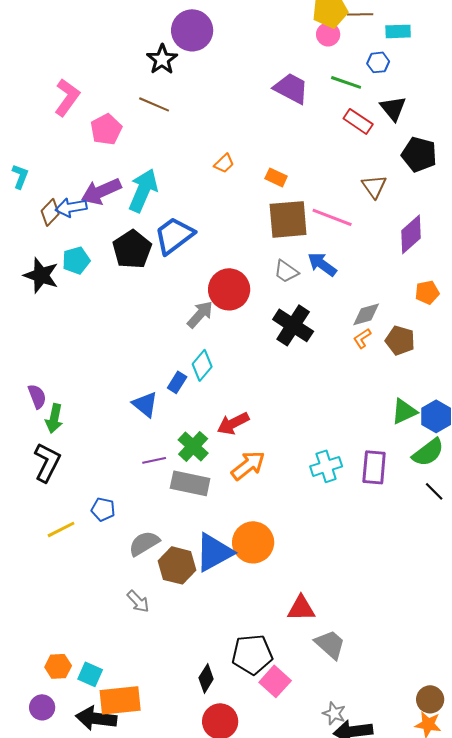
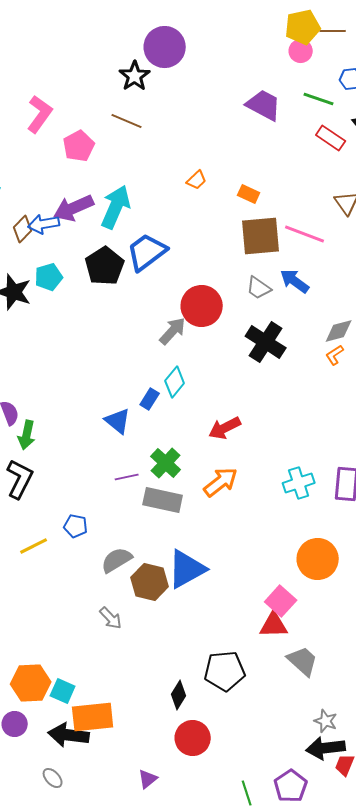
red arrow: (233, 423) -> (225, 428), moved
orange circle: (253, 542) -> (318, 559), moved
orange hexagon: (58, 666) -> (31, 683), size x1.5
pink square: (275, 681) -> (281, 601), moved
gray star: (334, 713) -> (326, 721), moved

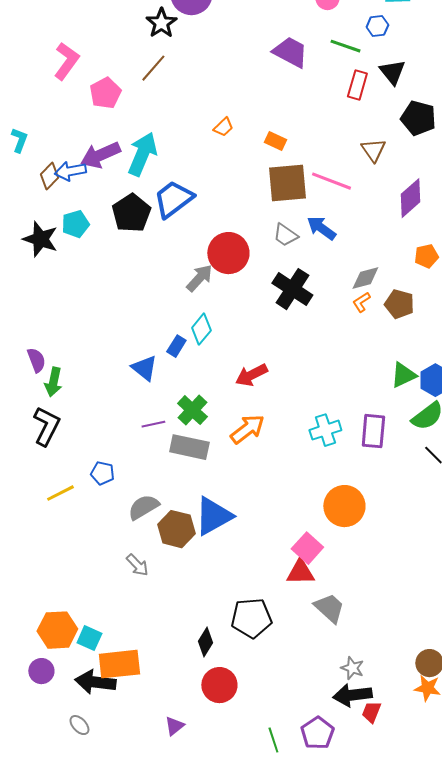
brown line: (127, 121) -> (153, 68), turned -72
red rectangle: (331, 138) -> (357, 85), turned 72

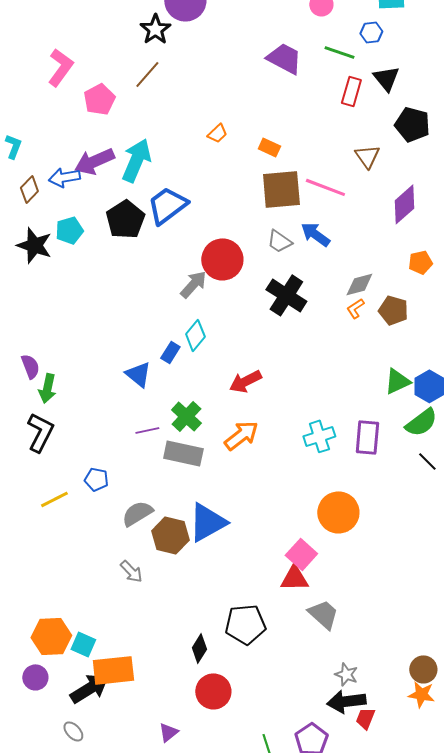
brown diamond: (49, 176) -> (29, 189), moved
black arrow: (95, 682) -> (89, 688), turned 141

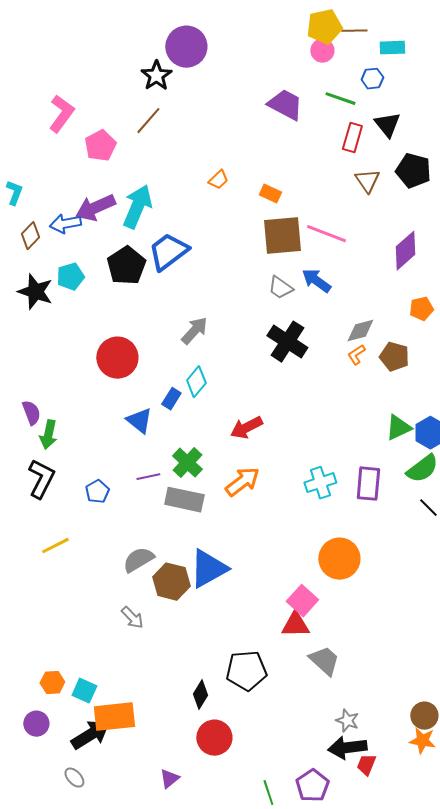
brown triangle: (367, 156) -> (367, 181), moved
red circle: (222, 259) -> (117, 358), moved
blue pentagon: (96, 479) -> (97, 492), moved, turned 30
orange hexagon: (51, 636) -> (52, 683), size x0.6

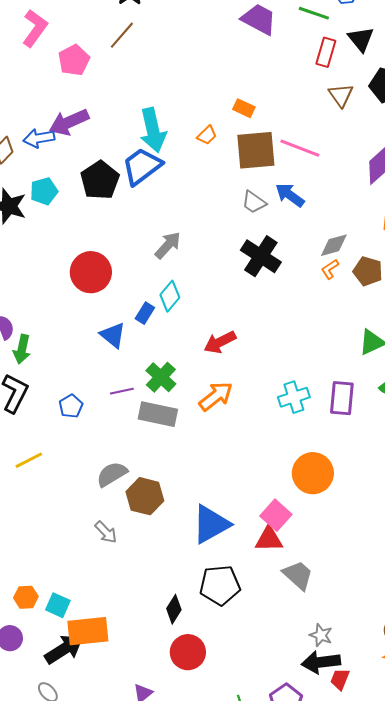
orange trapezoid: (218, 180) -> (207, 135), moved
cyan arrow: (137, 207) -> (153, 130), moved, turned 144
blue triangle: (208, 569) -> (211, 524), moved

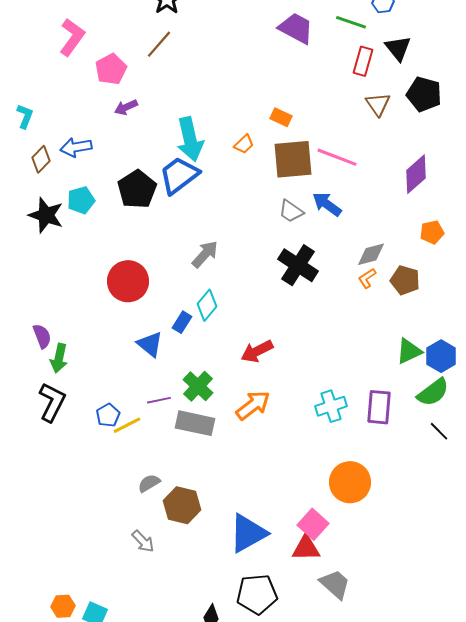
purple arrow: (69, 122) -> (126, 107), moved, size x0.6
yellow line: (29, 460) -> (127, 425), moved
gray semicircle: (112, 474) -> (149, 483), size x0.7

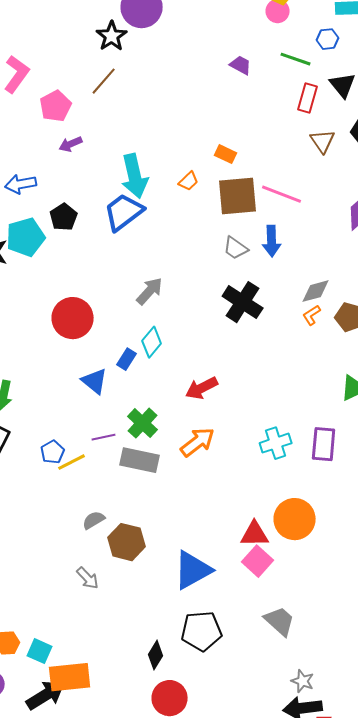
purple trapezoid: (296, 28) -> (241, 65), size x0.6
black pentagon: (137, 189) -> (64, 217), moved, size x0.7
cyan pentagon: (81, 200) -> (26, 237), size x1.4
blue arrow: (327, 204) -> (272, 241), turned -128
red triangle: (306, 548) -> (255, 534), moved

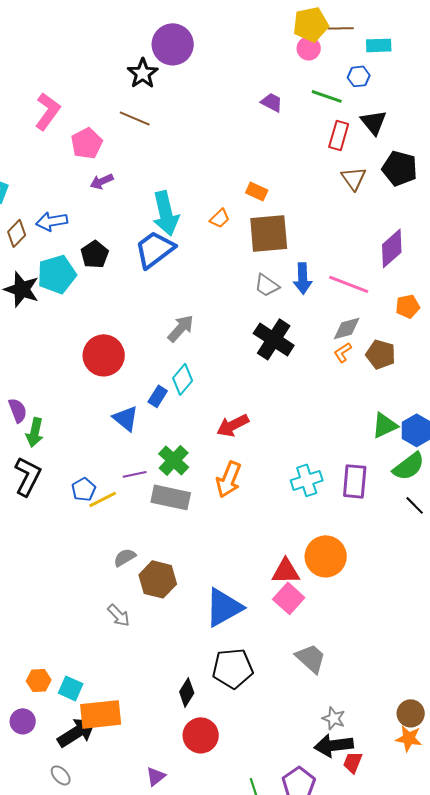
brown line: (104, 81) -> (135, 118), turned 72
pink line: (282, 194) -> (349, 284), moved
orange arrow: (198, 442) -> (229, 479), turned 150

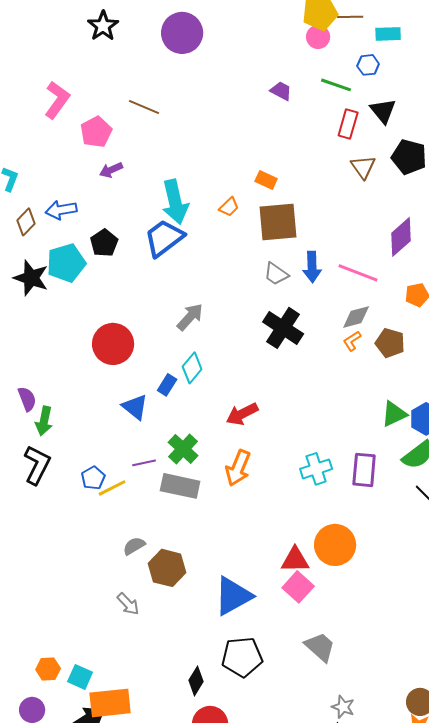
black star: (143, 73) -> (103, 26), moved

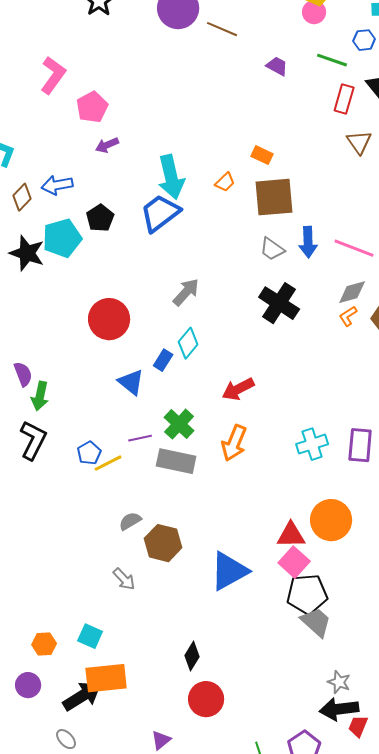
brown line: (144, 107) -> (222, 29), moved
black pentagon: (242, 657) -> (307, 594), moved
cyan square: (80, 677) -> (90, 636), moved

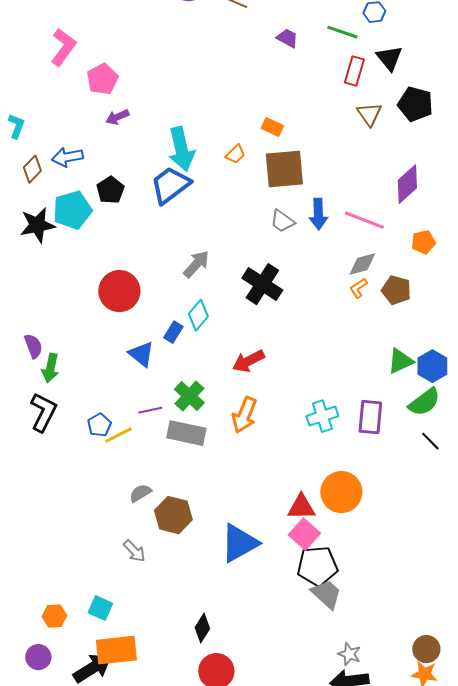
black star: (27, 253) -> (37, 225), turned -30
black cross: (279, 303) -> (262, 284), moved

